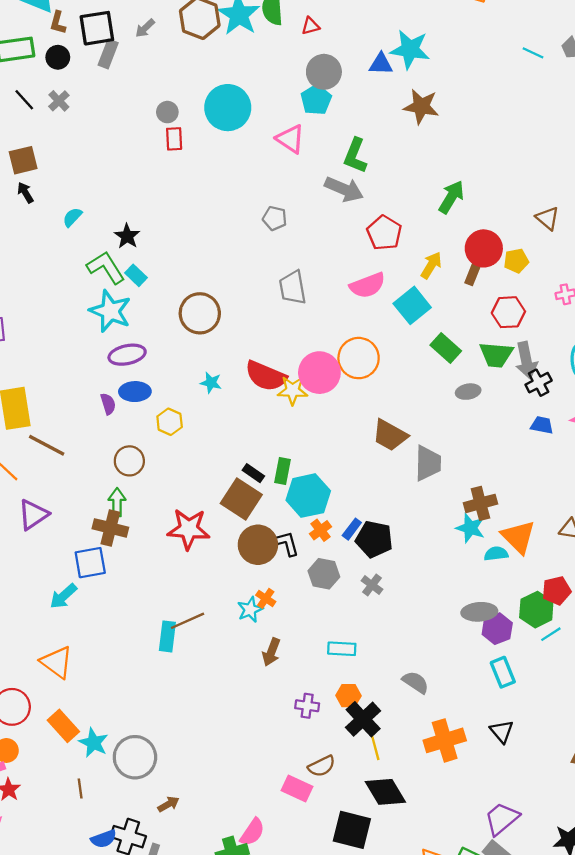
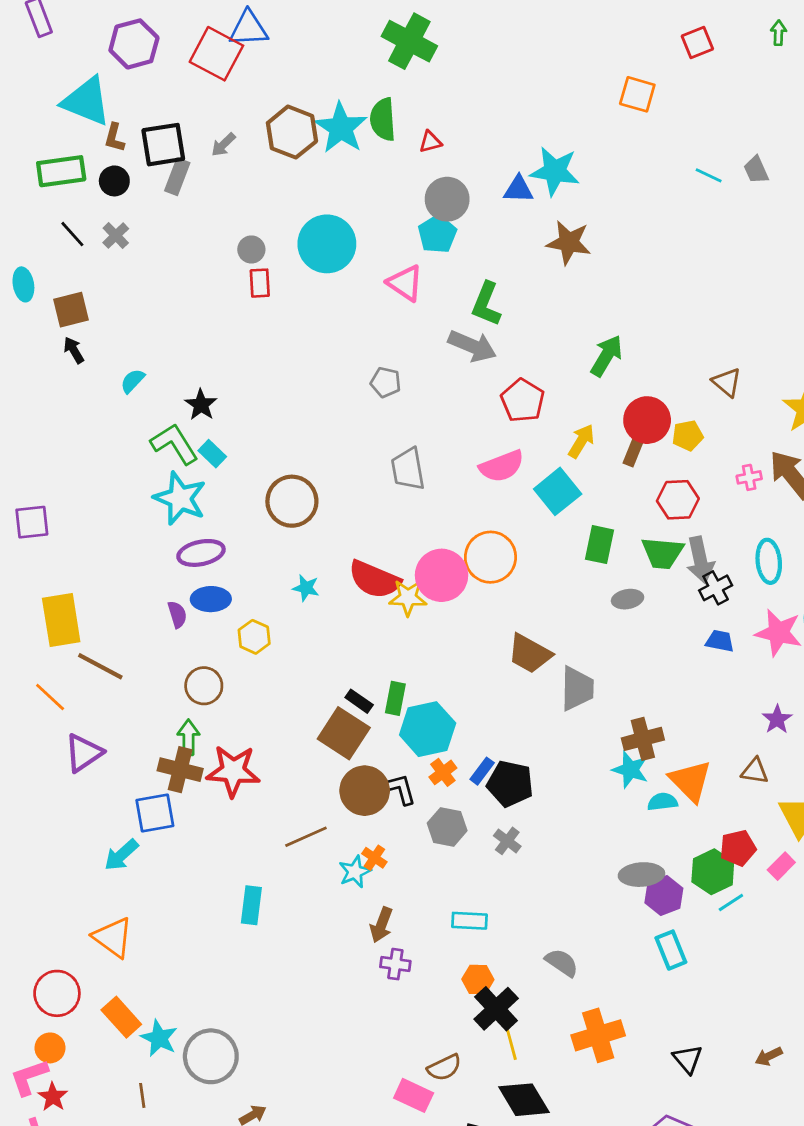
green rectangle: (446, 348) -> (600, 545), turned 60
red star: (189, 529) -> (233, 771), moved
brown line: (187, 621) -> (306, 837), moved
purple cross: (307, 706) -> (395, 964), moved
black triangle: (502, 731) -> (688, 1059), moved

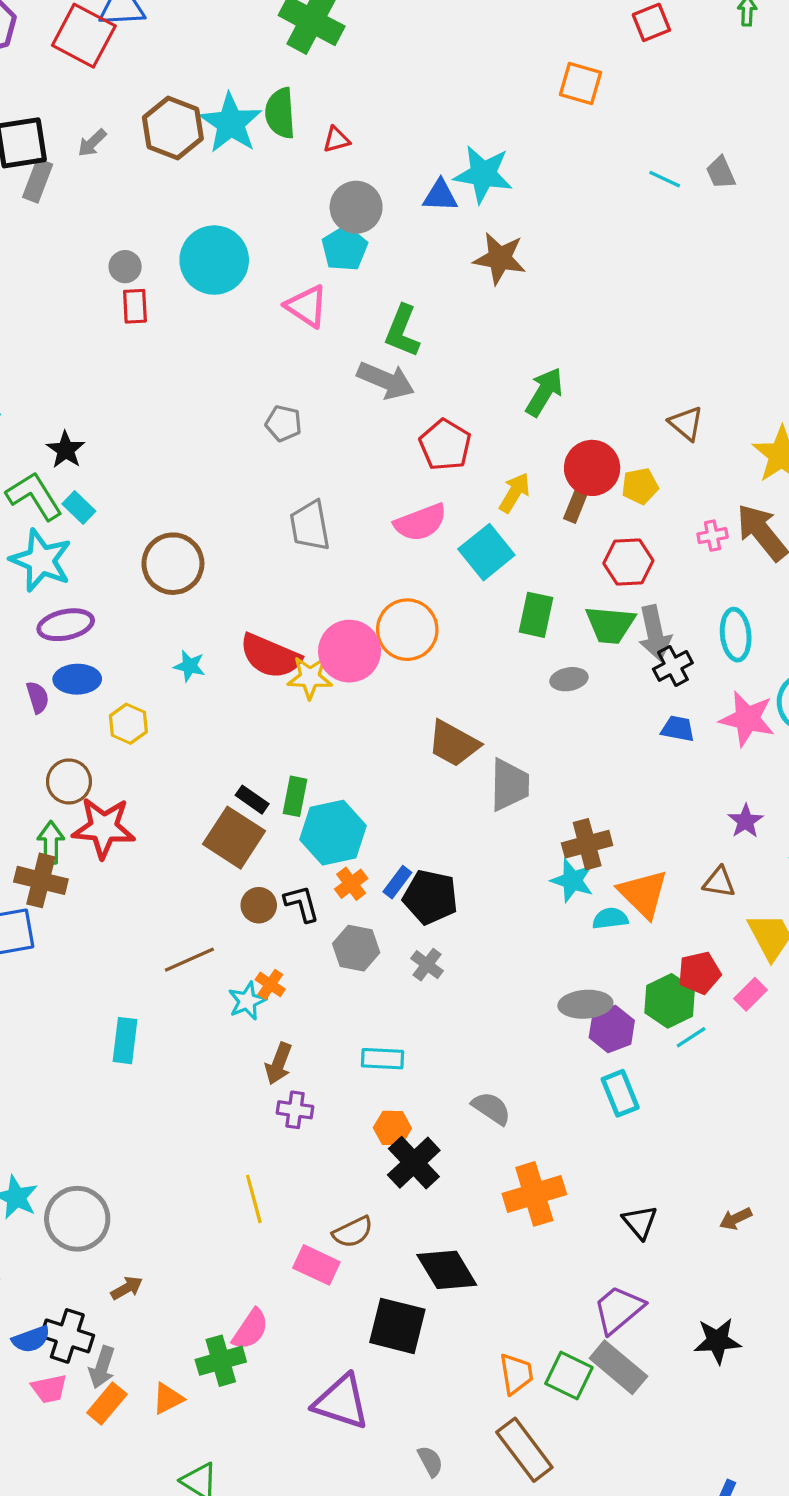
red star: (233, 771) -> (104, 828), moved
brown circle: (365, 791) -> (259, 905), size x0.6
yellow line: (510, 1040) -> (254, 1199), moved

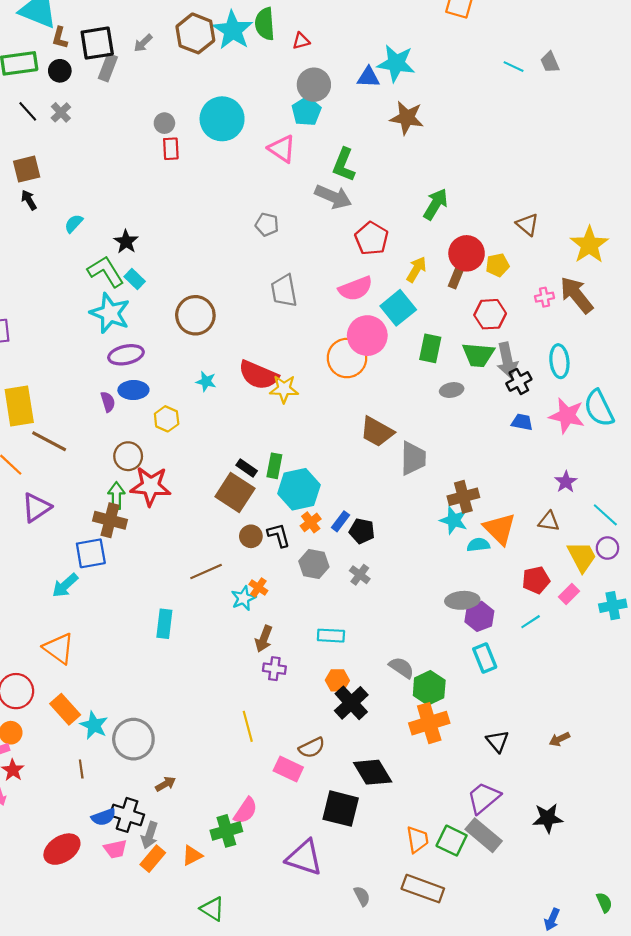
pink circle: (349, 651) -> (367, 336), moved
black pentagon: (430, 897) -> (362, 531), size x0.7
green hexagon: (670, 1001) -> (429, 688), moved
brown rectangle: (524, 1450) -> (423, 889), turned -33

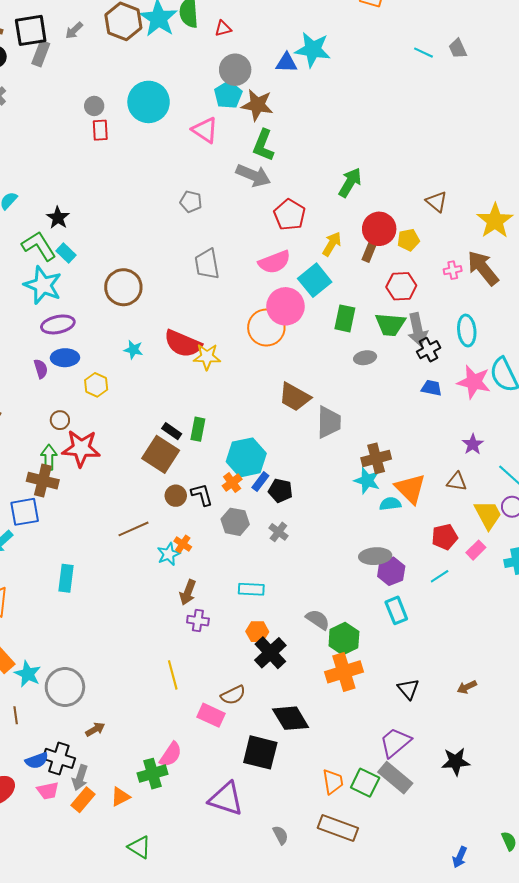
brown star: (407, 118) -> (257, 105), moved
brown circle: (128, 456) -> (60, 420), size x0.7
cyan hexagon: (299, 489) -> (246, 457), moved
cyan rectangle: (164, 624) -> (66, 578), moved

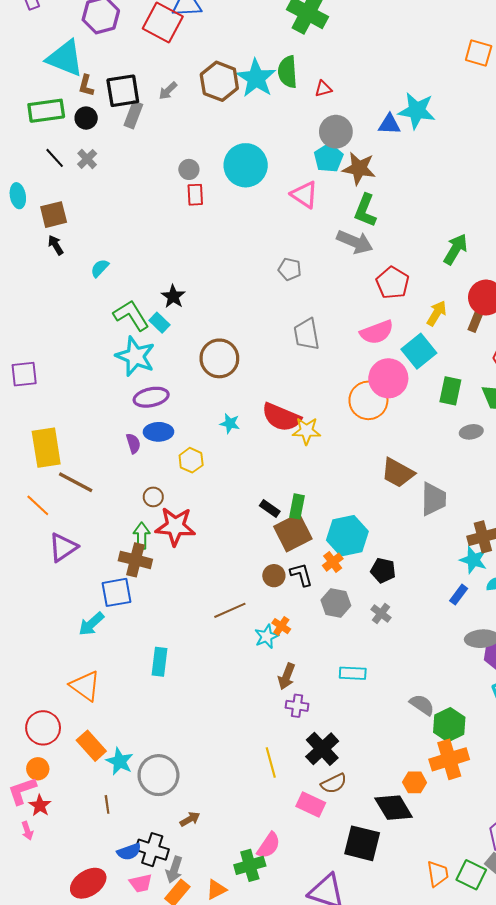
black star: (58, 218) -> (173, 296), moved
brown square: (161, 454) -> (293, 533), moved, turned 30
blue rectangle: (260, 482) -> (459, 595), moved
orange hexagon: (257, 632) -> (415, 782), moved
black cross: (270, 653) -> (322, 749), moved

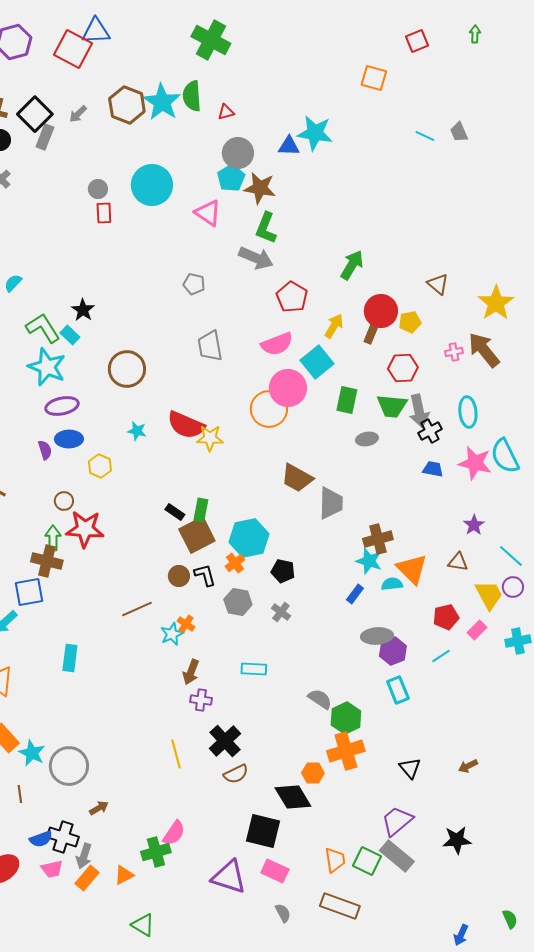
black square: (123, 91) -> (35, 114), turned -36
pink rectangle: (311, 804) -> (275, 871), moved

